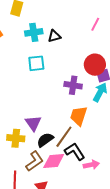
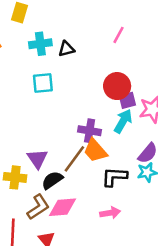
purple cross: (73, 85) -> (90, 131), moved
orange trapezoid: (79, 116) -> (95, 151), turned -60
brown line: (64, 137) -> (74, 159), moved
black L-shape: (75, 152) -> (114, 177), moved, turned -55

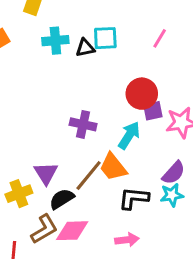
pink line: (119, 35) -> (160, 38), moved
cyan square: (43, 83) -> (105, 38), moved
cyan arrow: (123, 121) -> (129, 135), moved
purple cross: (90, 131) -> (83, 124), moved
yellow cross: (15, 177) -> (19, 194), turned -30

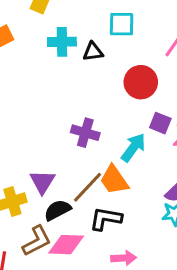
cyan square: (105, 38) -> (122, 24), moved
red circle: (142, 94) -> (141, 82), moved
purple square: (153, 111) -> (160, 123), turned 30
black L-shape: (134, 198) -> (106, 219), moved

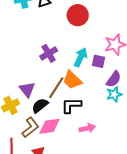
purple square: (160, 123) -> (99, 61), moved
purple cross: (85, 133) -> (49, 53), turned -36

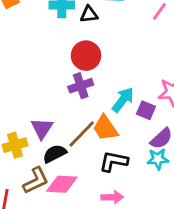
red circle: (78, 15) -> (86, 56), moved
black L-shape: (71, 105) -> (114, 161), moved

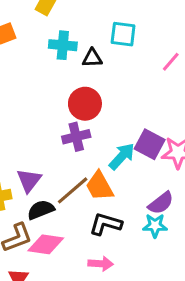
purple square: (146, 110) -> (150, 144), moved, size x1.4

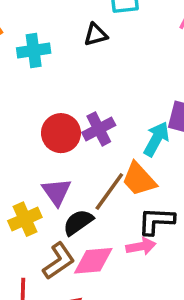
cyan cross: (63, 45) -> (34, 50), moved
red circle: (85, 104) -> (61, 133), moved
pink arrow: (101, 264) -> (141, 246), moved

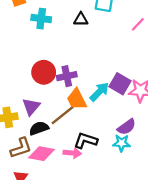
orange trapezoid: (139, 179) -> (77, 99), moved

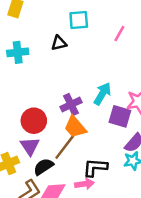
red circle: (44, 72) -> (34, 121), moved
purple cross: (67, 76) -> (71, 105), moved
purple square: (120, 84) -> (120, 116), moved
cyan arrow: (99, 92) -> (102, 94), moved

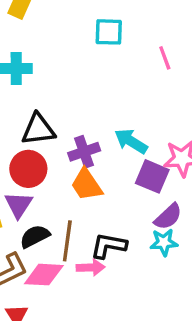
pink line: (119, 34) -> (165, 58), turned -56
black triangle: (59, 43) -> (38, 130), moved, size x1.5
cyan arrow: (102, 94) -> (131, 141), turned -95
brown line: (65, 147) -> (67, 241), moved, turned -36

